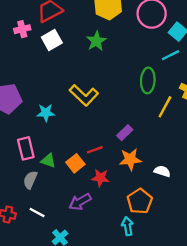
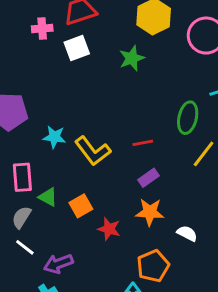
yellow L-shape: (84, 95) -> (93, 151), moved
red line: (95, 150) -> (143, 143), moved
purple arrow: (80, 202) -> (58, 264), moved
white line: (37, 212) -> (25, 247), moved

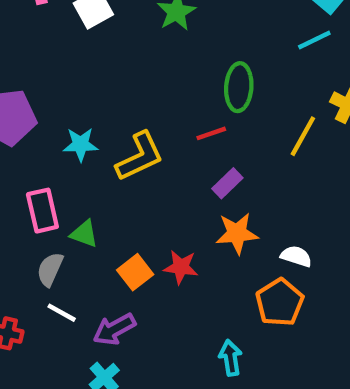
green ellipse: (188, 118) -> (239, 87), moved
yellow L-shape: (93, 151) -> (140, 156), turned -69
orange square: (81, 206) -> (135, 272), moved
orange pentagon: (153, 266) -> (280, 302), moved

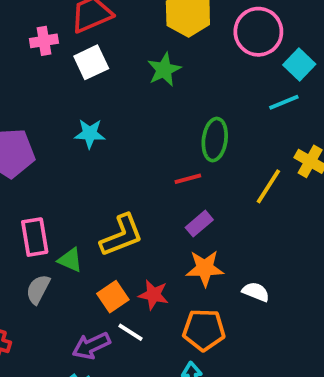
cyan star: (81, 144) -> (90, 134), moved
yellow L-shape: (140, 156) -> (122, 235), moved
orange pentagon: (280, 302) -> (204, 330), moved, turned 30
white line: (62, 313) -> (130, 332), moved

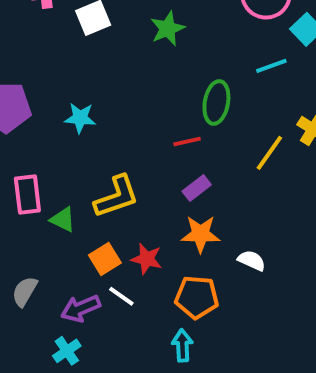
cyan line: (284, 102) -> (271, 66), moved
cyan star: (90, 134) -> (80, 118), moved
gray semicircle: (38, 289) -> (25, 291), moved

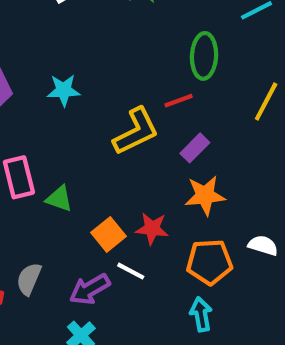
yellow L-shape: (117, 197) -> (136, 131), moved
white semicircle: (252, 260) -> (263, 245), moved

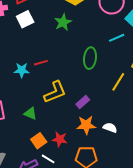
red line: (179, 101) -> (41, 63), moved
green triangle: (59, 199) -> (30, 113), moved
white semicircle: (263, 245) -> (110, 128), moved

